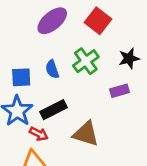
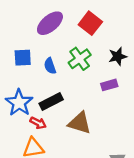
blue square: (21, 77) -> (23, 58), moved

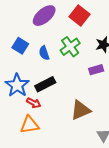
blue square: (23, 58) -> (20, 46), turned 35
brown triangle: (80, 123) -> (81, 110), moved, turned -40

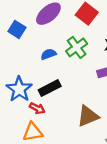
blue square: (20, 46) -> (17, 29), moved
blue semicircle: (44, 53) -> (48, 54), turned 88

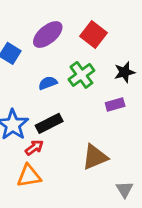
red arrow: (37, 108) -> (34, 148), turned -63

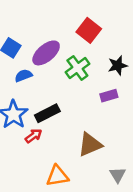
purple ellipse: (48, 34) -> (46, 53), moved
blue semicircle: (48, 83) -> (23, 76), moved
orange triangle: (29, 176) -> (57, 176), moved

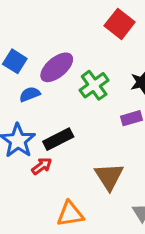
red square: (89, 30) -> (120, 24), moved
brown triangle: (90, 145) -> (109, 177), turned -40

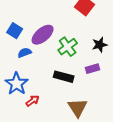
black rectangle: (58, 139) -> (64, 77), moved, turned 42

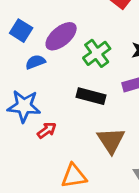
blue star: (17, 84) -> (24, 106), turned -30

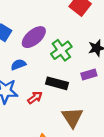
blue semicircle: (35, 62) -> (18, 65), moved
red arrow: (47, 130) -> (35, 98), moved

